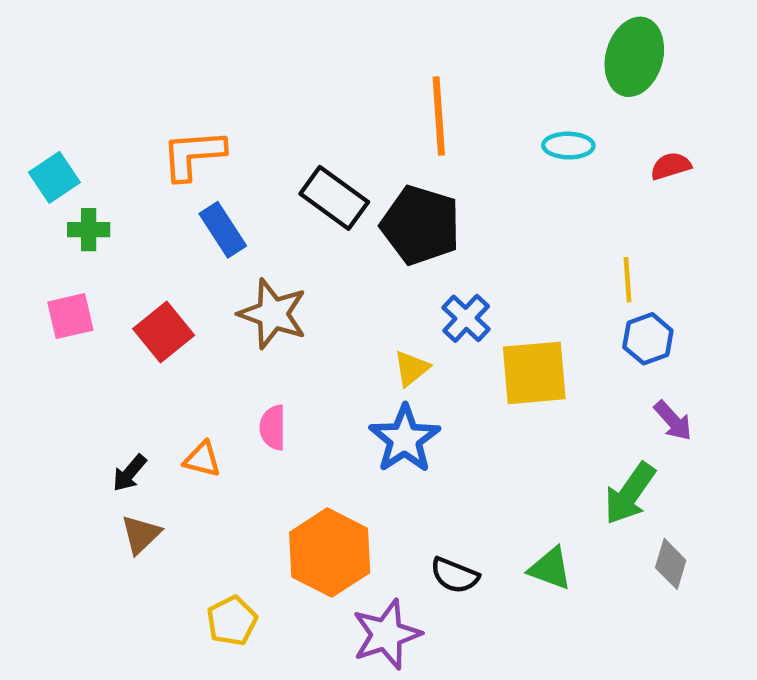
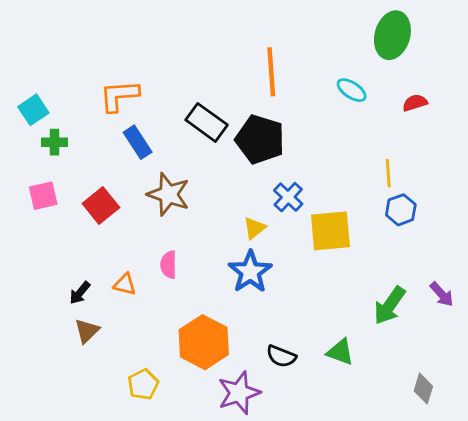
cyan ellipse: (568, 146) -> (352, 90), turned 32
purple arrow: (673, 421) -> (442, 294), moved
gray diamond: (671, 564) -> (423, 389), moved

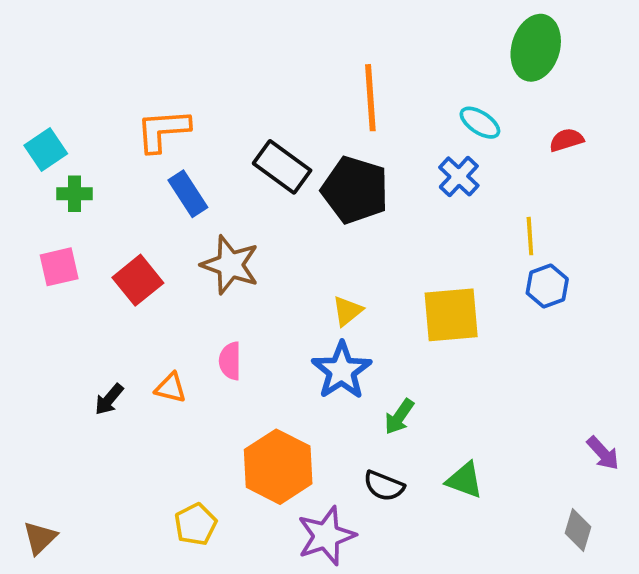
blue cross: (288, 197) -> (459, 176), moved
purple arrow: (442, 294) -> (603, 453), moved
green arrow: (390, 306) -> (399, 417), moved, size x0.7
brown triangle: (87, 331) -> (40, 538), moved

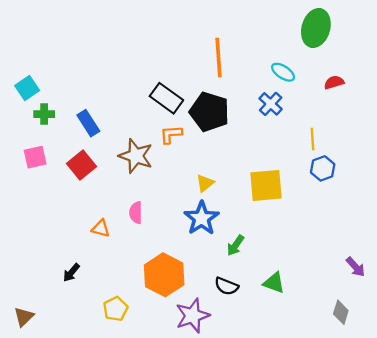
orange L-shape: (163, 130) -> (171, 134), moved, size x0.7
blue rectangle: (188, 194) -> (88, 123), moved
black arrow: (109, 399) -> (71, 273), moved

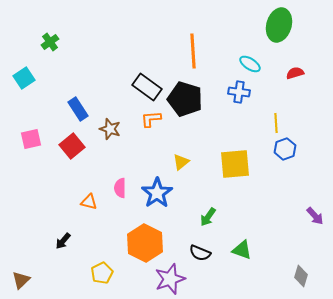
blue cross: (271, 104) -> (239, 92), turned -35
green cross: (44, 114) -> (50, 42), moved, turned -36
brown star: (136, 156) -> (110, 129), moved, size x0.7
blue star: (202, 218) -> (157, 193), moved
purple arrow: (356, 267) -> (315, 216), moved

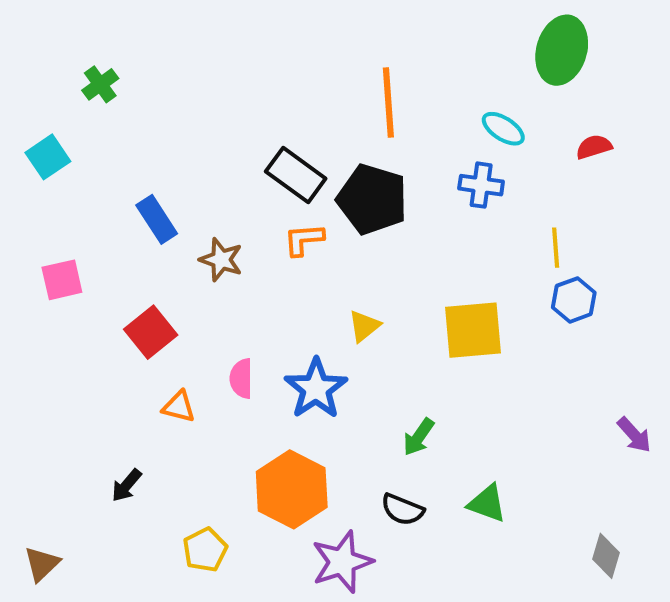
red square: (72, 146) -> (151, 332), moved

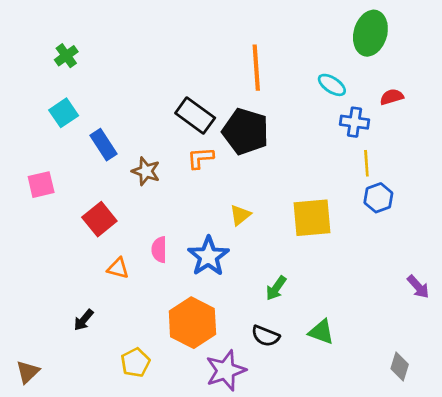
cyan square: (48, 157) -> (64, 113), moved
blue cross: (481, 185) -> (354, 122), moved

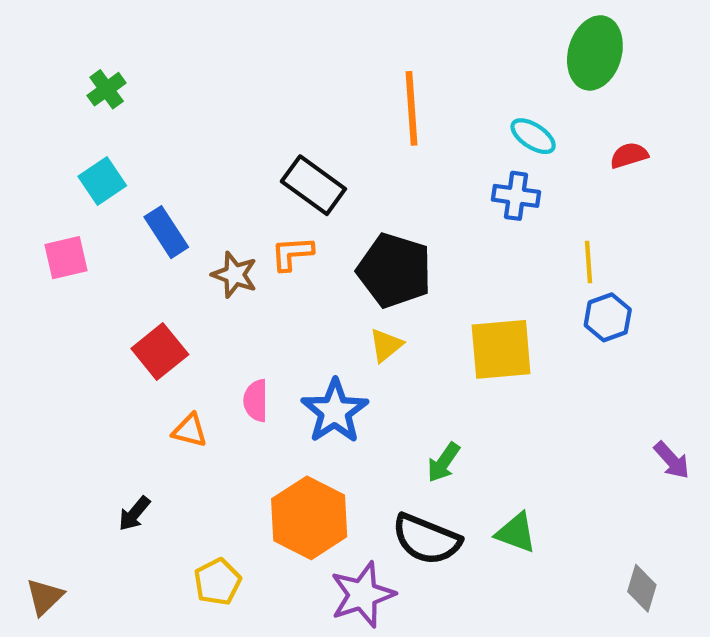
blue cross: (354, 122) -> (516, 196), moved
black pentagon: (246, 131) -> (394, 270), moved
orange L-shape: (200, 158) -> (292, 253), moved
pink square: (41, 185) -> (66, 258), moved
black semicircle: (265, 336) -> (426, 539), size x1.5

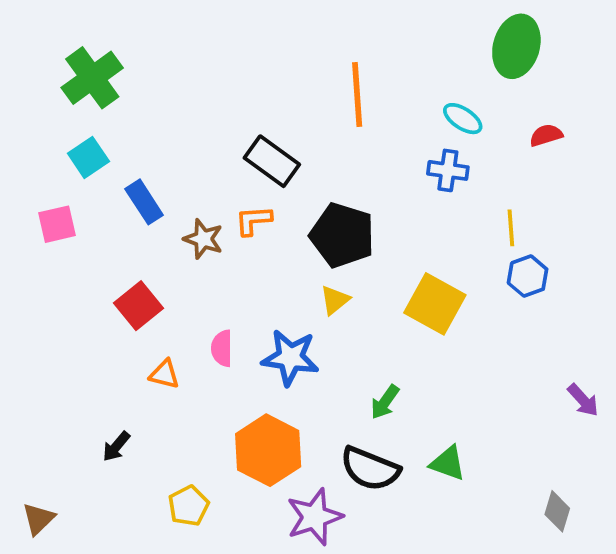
green cross: (107, 89) -> (92, 78), size x1.8
yellow square: (501, 349) -> (435, 304), turned 34
blue star: (335, 411) -> (290, 358), turned -30

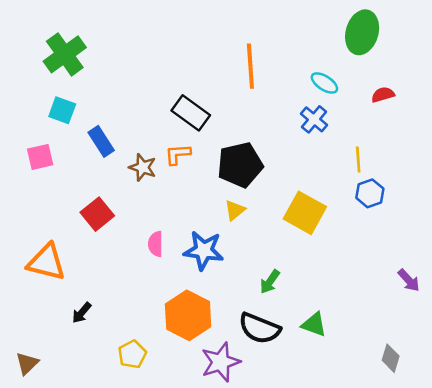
cyan square: (88, 157) -> (62, 110), turned -36
blue cross: (448, 170) -> (314, 119), turned 32
black pentagon: (342, 235) -> (240, 165), turned -30
orange triangle: (164, 374) -> (47, 262), moved, size x1.8

